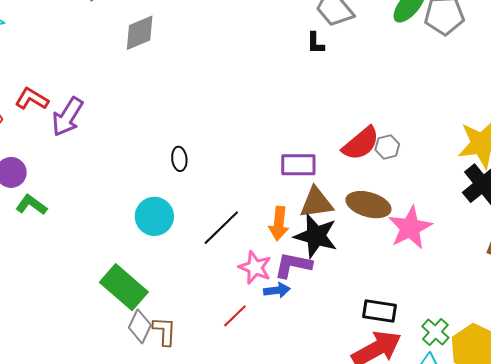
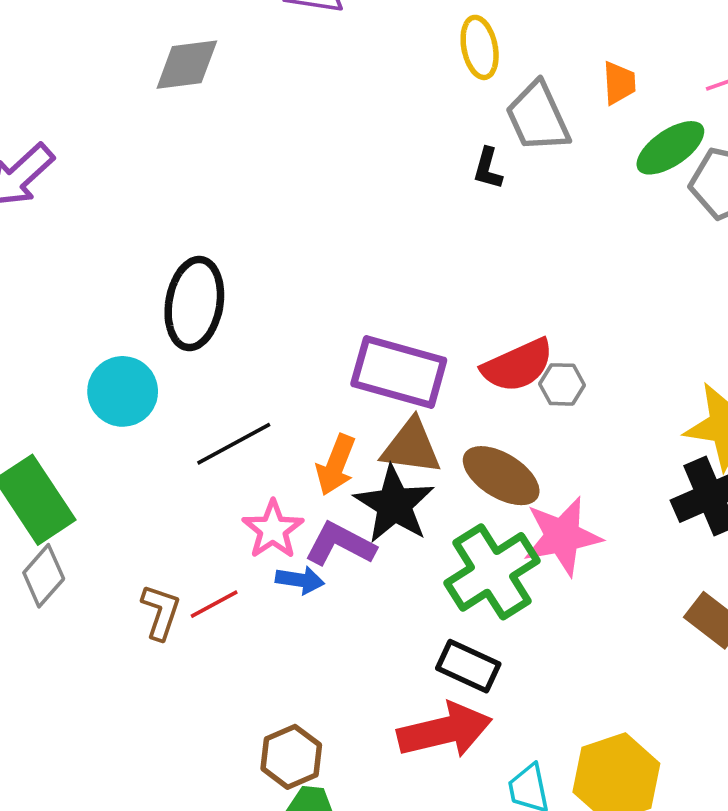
black ellipse: (179, 159) -> (194, 304), size x2.0
purple rectangle: (298, 165) -> (399, 372), size x1.4
brown L-shape: (164, 331) -> (161, 612), moved
green cross: (435, 332) -> (492, 572), moved, size x1.8

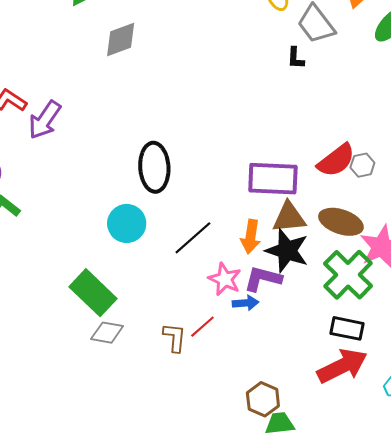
gray diamond: (44, 576) -> (107, 333), turned 72

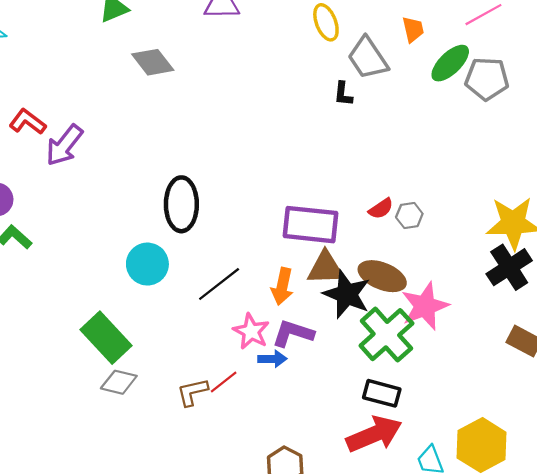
gray diamond: (121, 39) -> (153, 62), turned 69
red semicircle: (336, 160) -> (381, 209), size x0.6
black star: (287, 251) -> (347, 294), moved
brown L-shape: (175, 338) -> (192, 392), turned -112

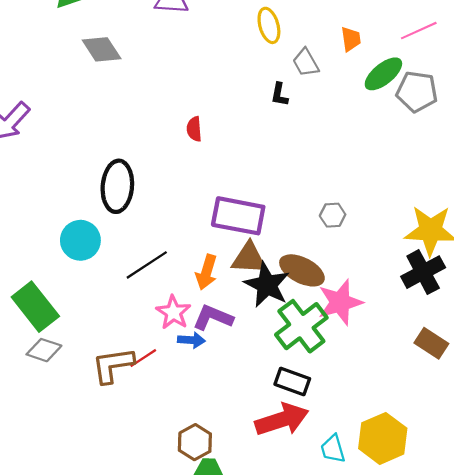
gray trapezoid: (368, 58) -> (306, 63), size x0.7
red semicircle: (381, 209) -> (194, 129), moved, turned 115
brown L-shape: (192, 392) -> (113, 365), size x1.4

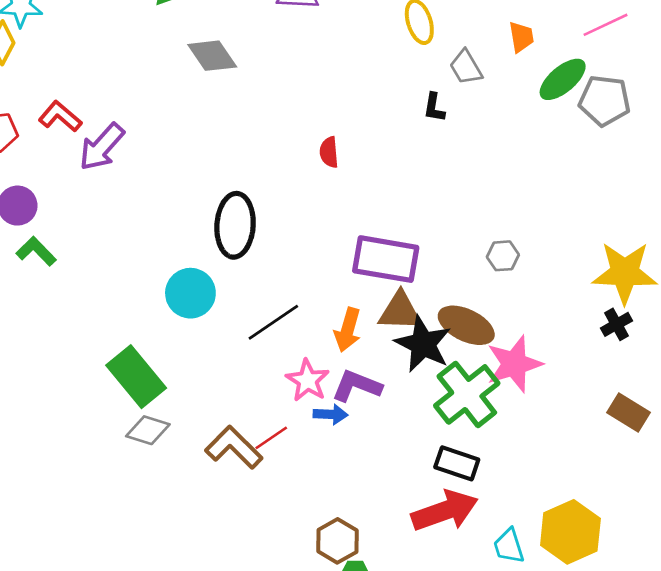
black cross: (423, 272) -> (617, 324), size x0.6
brown L-shape: (113, 365) -> (234, 447), turned 54

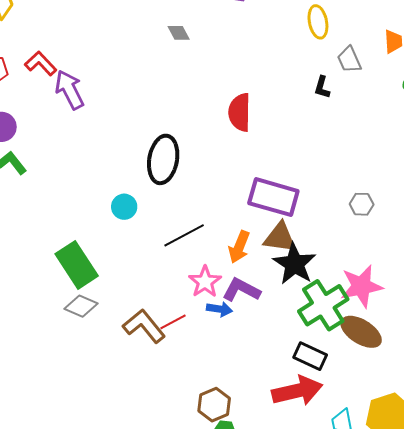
gray diamond: (212, 56) -> (179, 33), moved, size x0.6
purple arrow: (102, 147) -> (69, 90), turned 105
red semicircle: (329, 152) -> (240, 112), size x1.6
cyan circle: (190, 293) -> (124, 207), size x0.7
brown ellipse: (466, 325) -> (361, 332), moved

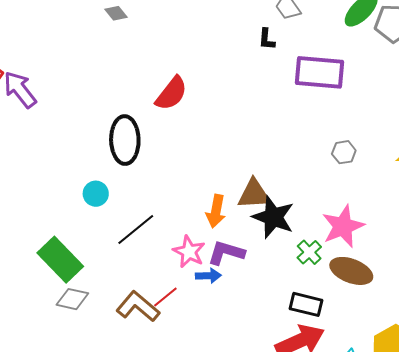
red semicircle: (240, 112) -> (171, 93), moved, turned -132
purple rectangle: (273, 197) -> (319, 72), moved
gray hexagon: (362, 204) -> (344, 152), moved
black line: (184, 235) -> (136, 230), moved
green cross: (323, 305) -> (309, 252), size x0.5

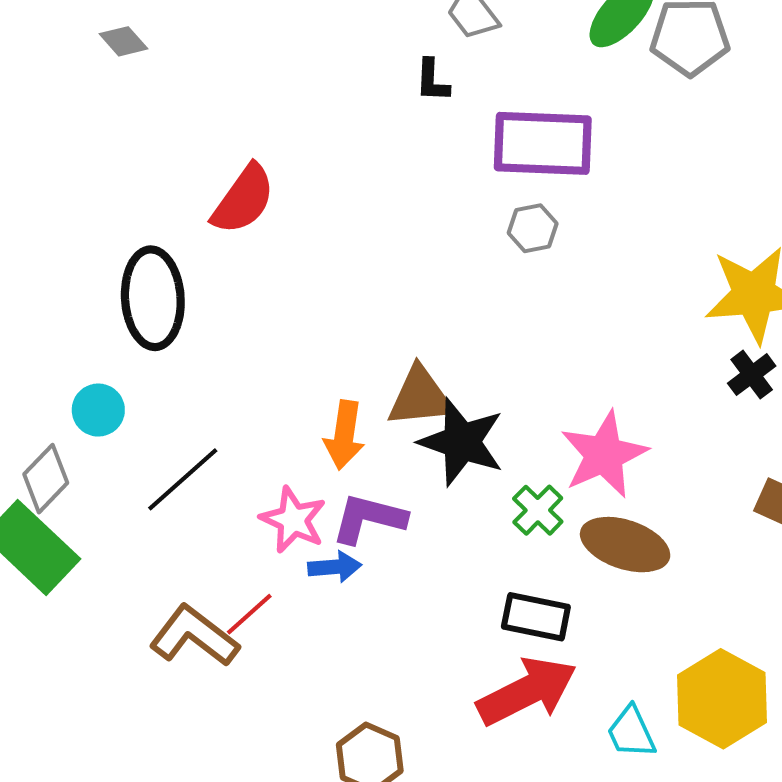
gray hexagon: (344, 152) -> (533, 228), moved
gray diamond: (72, 299) -> (46, 479), moved, turned -56

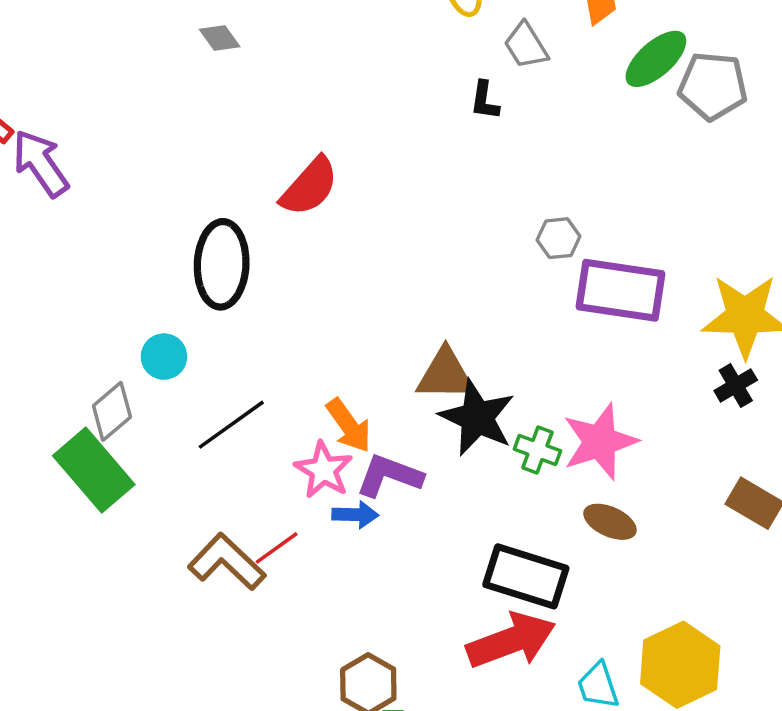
purple rectangle: (543, 143) -> (621, 290), moved
orange arrow: (344, 435) -> (349, 426), moved, turned -50
green cross: (538, 510) -> (537, 450), moved, turned -30
brown ellipse: (625, 545) -> (610, 522), size x0.7
black rectangle: (536, 617) -> (526, 576), size x1.4

